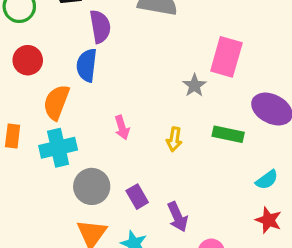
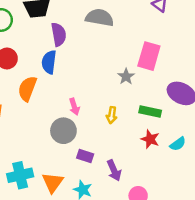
cyan cross: (58, 148) -> (20, 175), moved
gray circle: (92, 186) -> (63, 131), moved
purple rectangle: (137, 197) -> (85, 156), turned -42
red star: (269, 220) -> (150, 139), moved

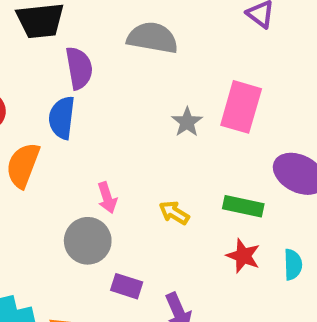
gray star: (126, 77) -> (187, 122), moved
yellow arrow: (112, 115) -> (174, 213), turned 112
cyan semicircle: (178, 144) -> (293, 265), turned -56

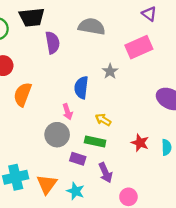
pink rectangle: (241, 107) -> (139, 47), moved, turned 50
blue semicircle: (62, 118) -> (81, 87), moved
green rectangle: (243, 206) -> (95, 142), moved

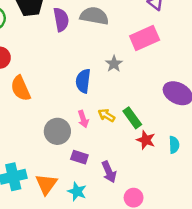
purple semicircle: (53, 43) -> (61, 20), moved
orange semicircle: (23, 94) -> (21, 88), turned -45
pink arrow: (67, 112) -> (83, 119), moved
green rectangle: (95, 142) -> (132, 118), moved, turned 42

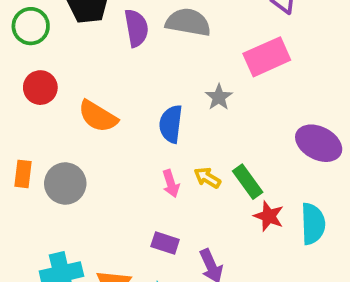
orange semicircle: (21, 88) -> (98, 116), moved, turned -35
gray circle: (57, 131) -> (65, 183), moved
cyan semicircle: (174, 145) -> (313, 224), size x1.5

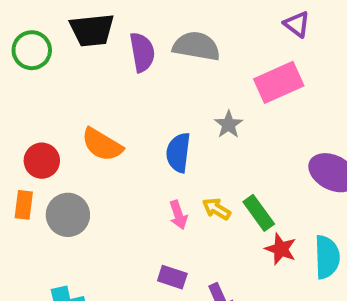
red circle: (40, 88) -> (42, 161), moved

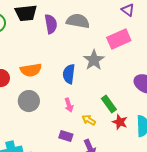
gray star: (229, 124) -> (94, 60), size x1.5
orange semicircle: (102, 145) -> (31, 70), turned -40
yellow arrow: (216, 209) -> (89, 120), moved
gray circle: (68, 215) -> (29, 101), moved

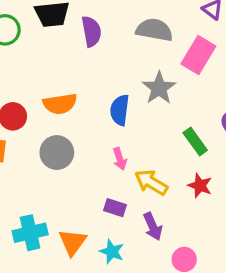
gray semicircle: (78, 21) -> (154, 30), moved
pink rectangle: (119, 39) -> (198, 55), turned -35
green rectangle: (109, 104) -> (195, 142), moved
yellow arrow: (89, 120) -> (151, 182), size x1.5

